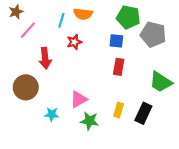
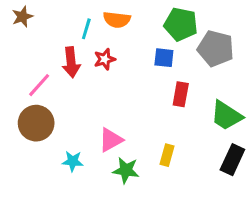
pink line: (28, 30) -> (39, 85), moved
red arrow: (45, 58) -> (71, 62), moved
red rectangle: (119, 67) -> (181, 94), moved
black rectangle: (143, 113) -> (232, 160), moved

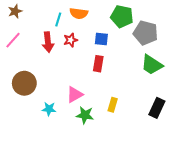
blue square: (164, 58) -> (101, 39), moved
pink line: (39, 85) -> (13, 40), moved
red rectangle: (181, 94) -> (98, 64), moved
green trapezoid: (226, 116) -> (152, 65), moved

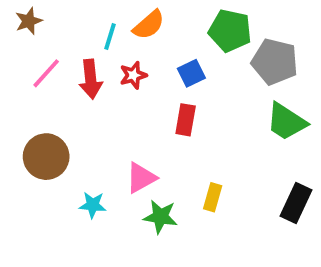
orange semicircle: (79, 13) -> (149, 25), turned -48
blue square: (101, 39) -> (191, 73), turned -32
pink line: (13, 40) -> (46, 73), moved

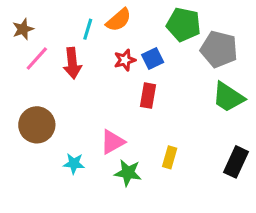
brown star: (29, 21) -> (23, 29), moved
red star: (133, 75) -> (125, 60), moved

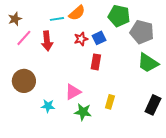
cyan line: (88, 29) -> (57, 19), turned 64

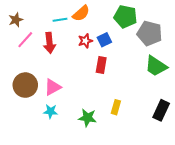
pink triangle: (73, 92) -> (53, 87), moved

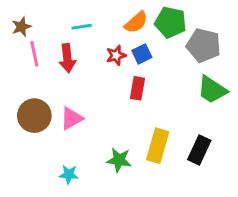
orange semicircle: (81, 13) -> (136, 22), moved
pink line: (25, 40) -> (34, 54), turned -54
yellow rectangle: (116, 107) -> (158, 146), size x1.6
black rectangle: (161, 110) -> (199, 150), moved
cyan star: (51, 111) -> (69, 174), moved

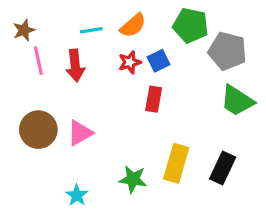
orange semicircle: (136, 22) -> (133, 25), moved
cyan star: (69, 174) -> (77, 195), turned 30

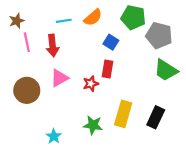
blue square: (159, 61) -> (111, 42), turned -32
red star: (130, 62) -> (91, 84), moved
pink triangle: (80, 133) -> (59, 78), moved

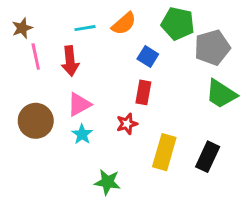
gray pentagon: (159, 35) -> (212, 48), turned -30
red star: (91, 84) -> (127, 124), moved
green star: (93, 125) -> (107, 182), moved
cyan star: (54, 136) -> (82, 134), moved

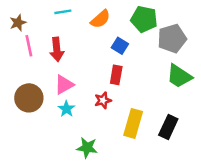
cyan line: (85, 28) -> (63, 12), moved

